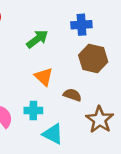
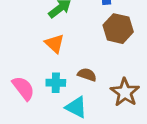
orange triangle: (44, 77) -> (54, 43), moved
brown semicircle: (72, 95) -> (87, 75), moved

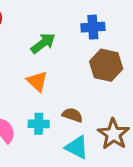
cyan triangle: (76, 107) -> (77, 147), moved

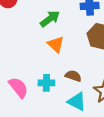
orange triangle: (37, 81) -> (56, 44), moved

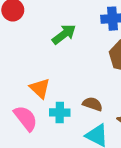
orange triangle: (56, 44) -> (40, 88), moved

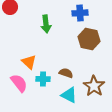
green arrow: (64, 34) -> (46, 24), turned 120

